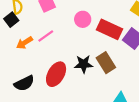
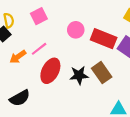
red ellipse: (56, 74) -> (50, 71), moved

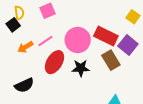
pink circle: (76, 30) -> (78, 40), moved, size x1.6
brown rectangle: (102, 73) -> (111, 60), moved

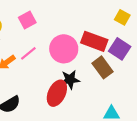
red ellipse: (54, 62) -> (57, 93), moved

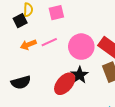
black star: (70, 80) -> (80, 75), turned 30

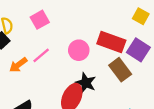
pink circle: (81, 47) -> (79, 50), size x0.7

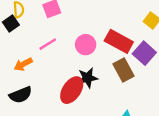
orange arrow: (18, 65) -> (23, 64), moved
black star: (86, 83) -> (88, 78), turned 30

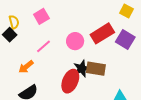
red rectangle: (119, 41) -> (102, 33), turned -50
brown rectangle: (123, 70) -> (96, 69), moved, turned -42

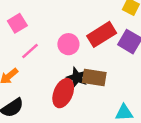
pink square: (41, 16) -> (17, 23), moved
black star: (82, 68) -> (77, 78), turned -30

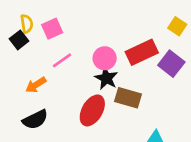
black star: (77, 78) -> (106, 78), moved

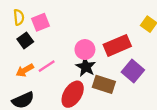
black square: (19, 40) -> (25, 40), moved
pink line: (62, 60) -> (47, 66), moved
purple square: (171, 64) -> (133, 71), moved

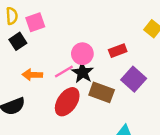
red rectangle: (117, 45) -> (118, 51), size x0.6
pink line: (47, 66) -> (64, 71), moved
orange arrow: (25, 70) -> (32, 75), moved, turned 30

